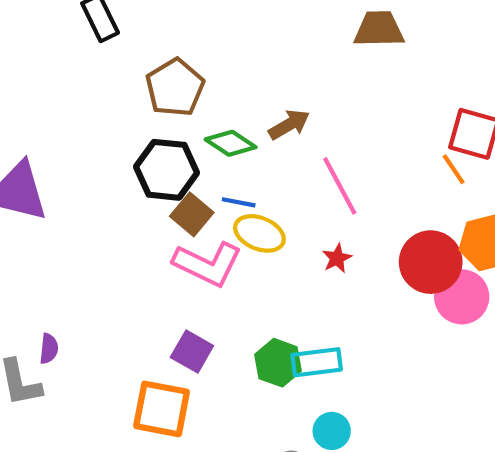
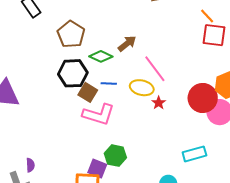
orange line: (454, 169) -> (207, 16), moved
yellow ellipse: (259, 233) -> (142, 88), moved
purple square: (192, 351) -> (97, 168), moved
cyan rectangle: (317, 362) -> (194, 154), moved
green hexagon: (278, 363) -> (115, 156), moved

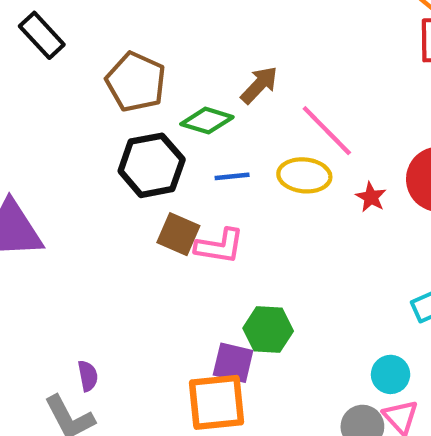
brown square: (88, 92) -> (178, 234), moved
red star: (159, 103) -> (371, 197), moved
pink L-shape: (99, 114) -> (220, 246), size x0.7

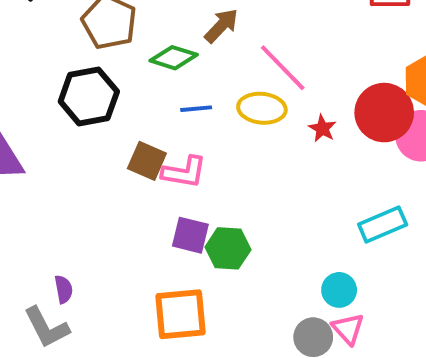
black hexagon: (152, 165) -> (89, 97), moved
purple square: (233, 363) -> (190, 235), moved

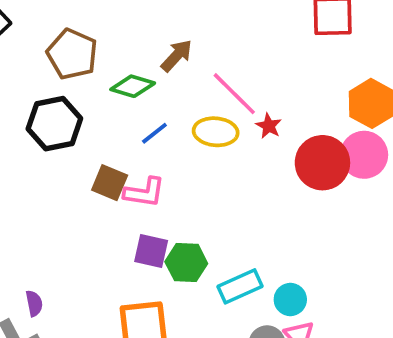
blue line: (196, 109) -> (154, 133), turned -32
red circle: (384, 113) -> (322, 163), moved
red star: (322, 128) -> (269, 126), moved
cyan rectangle: (383, 225) -> (240, 286), moved

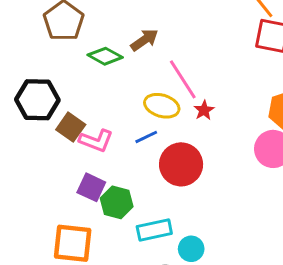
black hexagon: (54, 124) -> (37, 100), moved
blue line: (154, 133) -> (146, 137), moved
red circle: (322, 163) -> (181, 164), moved

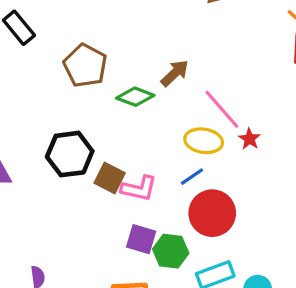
red circle: (181, 164) -> (212, 213), moved

